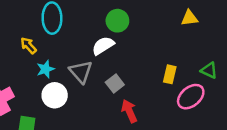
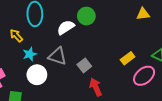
white semicircle: (103, 46) -> (66, 27), moved
gray triangle: (81, 72) -> (58, 56), turned -30
yellow rectangle: (170, 74) -> (128, 58), turned 40

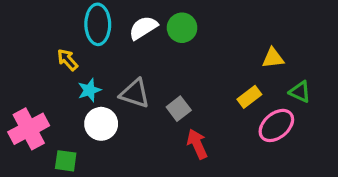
yellow triangle: (143, 14) -> (273, 58), moved
white semicircle: (66, 27) -> (143, 28), moved

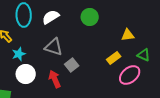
green circle: (182, 28) -> (90, 17), moved
gray triangle: (135, 93) -> (54, 47), moved
red arrow: (197, 144) -> (55, 79), moved

